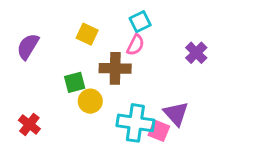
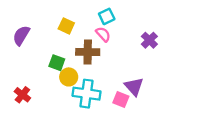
pink semicircle: (135, 45) -> (103, 34), turned -70
green square: (75, 82) -> (57, 63), turned 35
cyan cross: (135, 123) -> (86, 94), moved

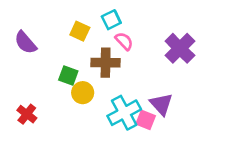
cyan square: (107, 16) -> (111, 20), moved
purple semicircle: (21, 35) -> (25, 43), turned -72
purple cross: (149, 40) -> (180, 48), size x1.5
cyan cross: (86, 94) -> (124, 113), moved, turned -36

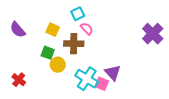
yellow square: (80, 31) -> (53, 30), moved
purple cross: (180, 48) -> (153, 34), moved
cyan cross: (124, 113) -> (87, 79), turned -30

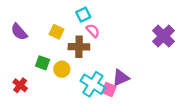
green square: (48, 53) -> (43, 63), moved
purple triangle: (113, 73) -> (121, 78), turned 48

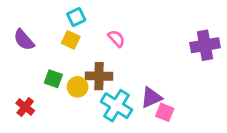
cyan square: (83, 15) -> (76, 17), moved
purple cross: (163, 36) -> (205, 45), turned 35
brown cross: (79, 47) -> (99, 76), moved
pink square: (109, 90) -> (165, 112), moved

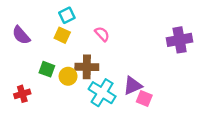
red cross: (25, 107) -> (22, 94), turned 35

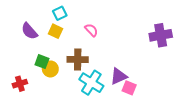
purple semicircle: (21, 35) -> (29, 31), moved
yellow circle: (68, 76) -> (50, 69), moved

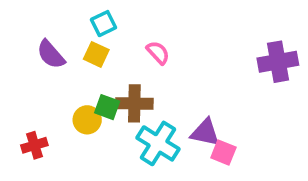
green square: (42, 62) -> (107, 107), moved
purple triangle: (119, 76) -> (205, 133), turned 36

